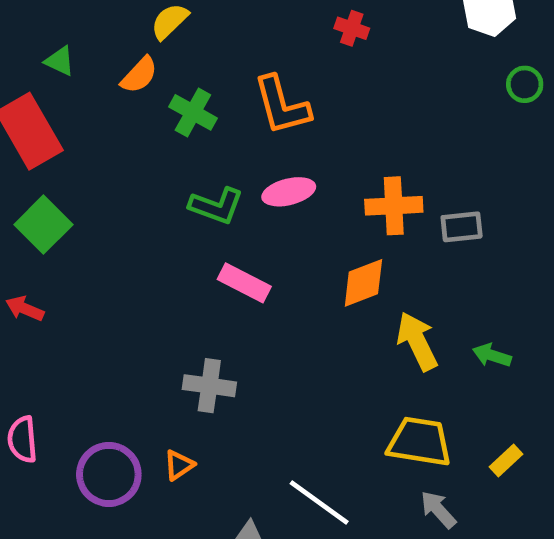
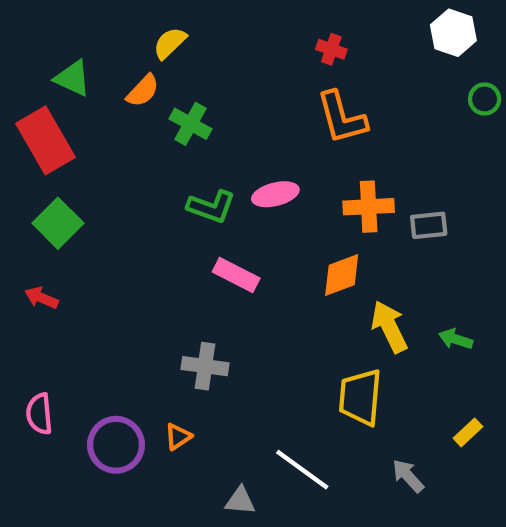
green triangle: (60, 61) -> (72, 78), size x1.4
orange L-shape: (282, 105) -> (342, 118), moved
yellow trapezoid: (420, 442) -> (360, 397), moved, turned -94

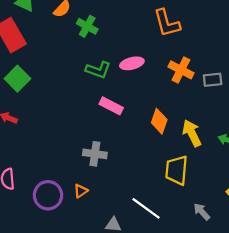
orange cross: (369, 207) -> (181, 70), turned 30
orange diamond: (342, 275) -> (159, 121), moved, turned -50

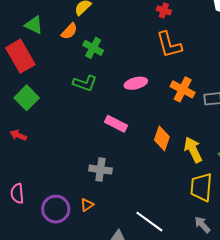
green L-shape: (98, 70) -> (85, 83), moved
yellow trapezoid: (177, 170) -> (201, 187), moved

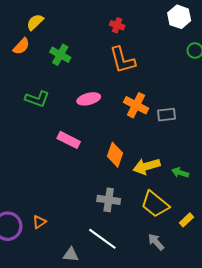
green cross: (93, 48) -> (60, 55), moved
yellow arrow: (193, 150) -> (147, 166), turned -80
gray cross: (100, 170) -> (109, 200), moved
yellow trapezoid: (201, 187) -> (155, 204), turned -56

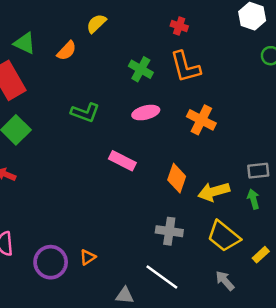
yellow semicircle: (35, 22) -> (96, 24), moved
green cross: (60, 55) -> (141, 69), moved
gray rectangle: (167, 115) -> (258, 171), moved
green arrow: (180, 173) -> (253, 199), turned 56

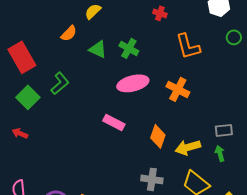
green triangle: (25, 43) -> (98, 49), moved
orange L-shape: (185, 67) -> (188, 46), moved
green L-shape: (85, 113) -> (60, 83), moved, turned -60
pink ellipse: (146, 113) -> (133, 83), size x1.4

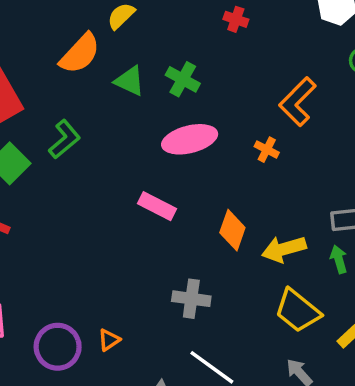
orange semicircle: (69, 33) -> (80, 54), size x1.5
orange L-shape: (188, 46) -> (298, 102), moved, turned 60
orange cross: (178, 89) -> (267, 150), size x0.6
gray cross: (152, 179) -> (191, 299), moved

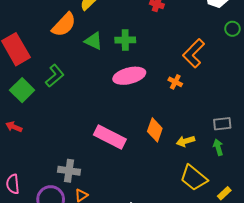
green cross: (183, 79) -> (125, 40), turned -30
pink rectangle: (157, 206) -> (110, 137), moved, size x1.4
yellow arrow: (284, 249) -> (185, 141), size x0.7
gray cross: (191, 299) -> (69, 171), moved

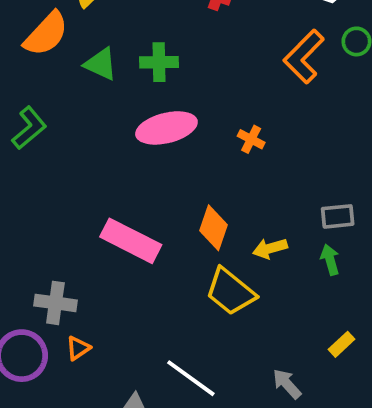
orange L-shape: (194, 53) -> (304, 57), moved
yellow trapezoid: (194, 178) -> (230, 292), moved

